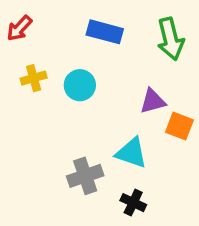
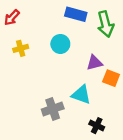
blue rectangle: (105, 32) -> (76, 14), moved
cyan circle: (80, 85) -> (60, 44), moved
black cross: (133, 203) -> (97, 126), moved

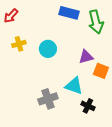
cyan circle: (60, 44) -> (48, 49), moved
black cross: (97, 126) -> (88, 106), moved

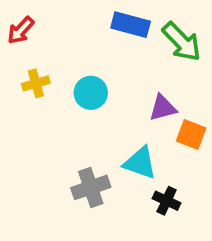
green arrow: (96, 22) -> (182, 42), turned -30

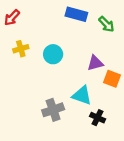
green arrow: (182, 42) -> (106, 24), size x0.7

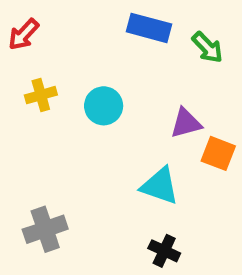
gray cross: (53, 110) -> (45, 229), moved
black cross: (98, 118) -> (164, 251), moved

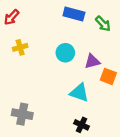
cyan circle: (104, 106) -> (65, 53), moved
gray cross: (45, 229) -> (22, 114), turned 30

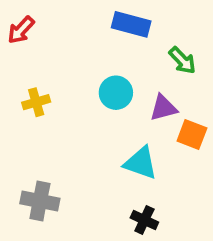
green arrow: (103, 24) -> (182, 60), moved
yellow cross: (20, 47) -> (36, 102), moved

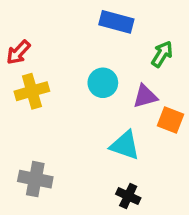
red arrow: (21, 30) -> (18, 52), moved
green arrow: (182, 60) -> (162, 54), turned -104
yellow cross: (36, 102) -> (32, 91), size x1.4

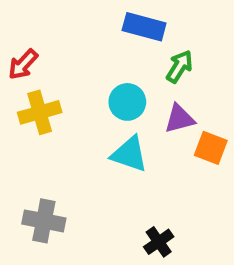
green arrow: (162, 54) -> (180, 66), moved
cyan triangle: (125, 145) -> (129, 154), moved
black cross: (128, 196) -> (159, 242), turned 30

